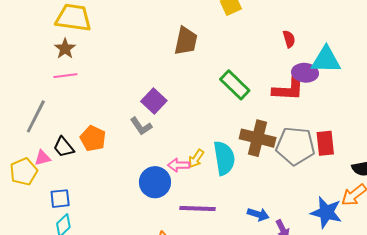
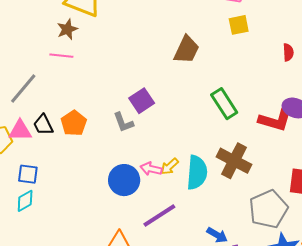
red semicircle: (289, 39) -> (288, 52), moved
gray pentagon: (295, 146) -> (268, 209), moved, turned 30
pink triangle: (42, 158) -> (20, 130), size x1.4
purple line: (197, 209) -> (159, 215), turned -48

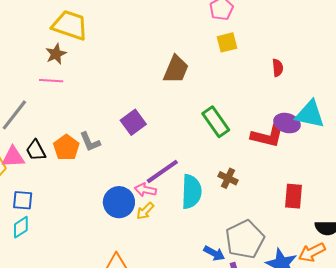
gray L-shape: (123, 122) -> (90, 142), moved
brown cross: (234, 161) -> (228, 178), size x0.6
yellow arrow: (170, 166) -> (145, 211), moved
gray pentagon: (268, 209) -> (245, 239), moved
purple line: (159, 215) -> (162, 171), moved

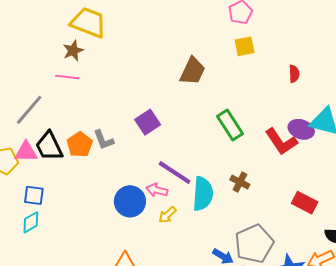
red L-shape: (268, 136) -> (281, 142), turned 40
black trapezoid: (36, 150) -> (49, 146), size x1.4
purple line: (162, 171) -> (175, 173), turned 66
red rectangle: (294, 196) -> (305, 203), turned -70
yellow arrow: (145, 211) -> (167, 215), moved

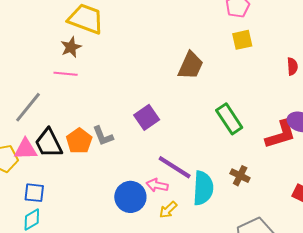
red L-shape: (281, 142) -> (281, 134), turned -72

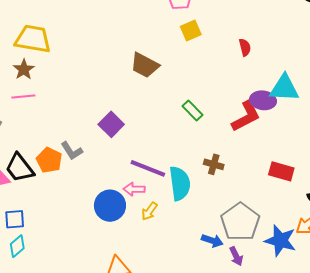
brown trapezoid: (191, 65) -> (145, 65), turned 104
green rectangle: (229, 119) -> (192, 111), size x0.7

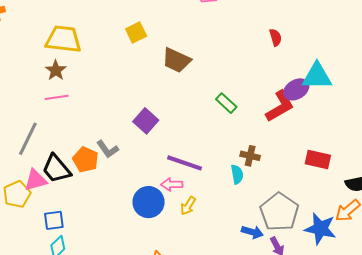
yellow square: (191, 31) -> (136, 32), moved
purple ellipse: (263, 100) -> (296, 89), turned -35
cyan semicircle: (180, 183) -> (237, 174), moved, size x0.6

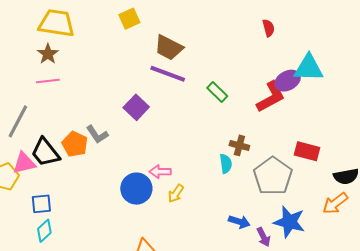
purple line: (184, 163) -> (168, 74), moved
gray pentagon: (279, 212) -> (273, 176), moved
blue star: (320, 229) -> (289, 222), moved

